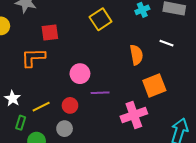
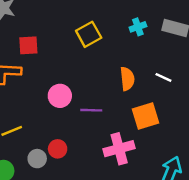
white line: (167, 43) -> (163, 77), moved
purple line: (100, 93) -> (91, 110), moved
red circle: (70, 105) -> (58, 149), moved

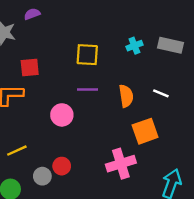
yellow square: (89, 34) -> (87, 55), turned 35
purple line: (91, 110) -> (88, 89), moved

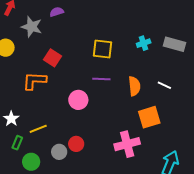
red square: (30, 67) -> (52, 58), turned 36

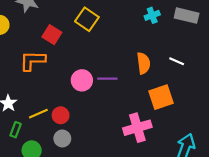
yellow square: (103, 49) -> (87, 19), moved, turned 30
purple line: (101, 79) -> (107, 79), moved
red circle: (76, 144) -> (61, 115), moved

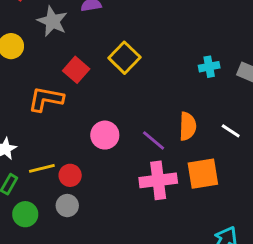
purple line: (107, 79) -> (154, 140), moved, turned 30
pink cross: (137, 128) -> (158, 180), moved

